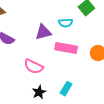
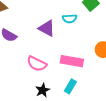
purple triangle: (43, 32) -> (47, 28), turned 42
pink rectangle: (66, 48) -> (72, 61), moved

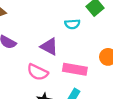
purple triangle: (47, 28) -> (49, 47), moved

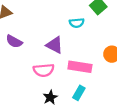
pink semicircle: (38, 72) -> (44, 70), turned -30

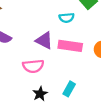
pink rectangle: (80, 67) -> (70, 46), moved

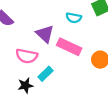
cyan rectangle: (69, 89) -> (45, 74), moved

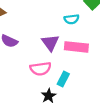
purple triangle: (45, 34) -> (50, 43), turned 30

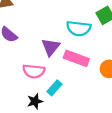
cyan semicircle: (72, 19) -> (79, 28), size x1.5

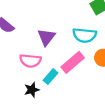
cyan semicircle: (79, 28) -> (84, 35), moved
pink rectangle: (76, 58) -> (73, 62), moved, turned -60

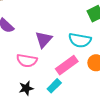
cyan rectangle: (50, 77) -> (54, 86), moved

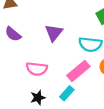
purple triangle: (44, 39) -> (54, 33), moved

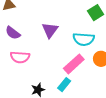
pink semicircle: (37, 69) -> (20, 57), moved

